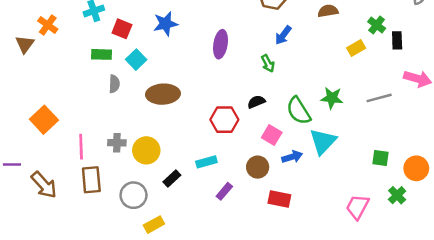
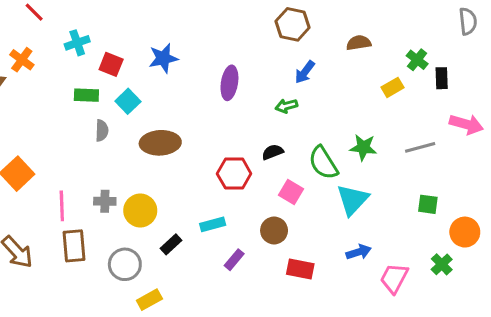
green arrow: (268, 63) -> (286, 106), turned 102
blue arrow: (292, 157) -> (359, 252), moved
green square: (380, 158) -> (428, 204), moved

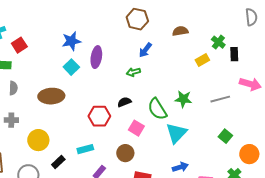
blue star: (163, 58) -> (71, 41), moved
red square: (111, 64) -> (19, 45), turned 35
cyan square: (128, 101) -> (71, 67), moved
gray cross: (105, 201) -> (11, 120), moved
green square: (428, 204) -> (225, 136), turned 32

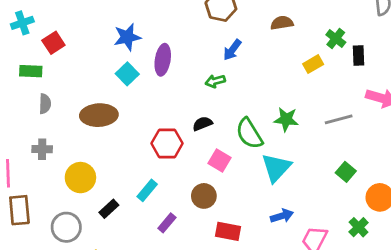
cyan rectangle: (85, 149) -> (147, 190), turned -35

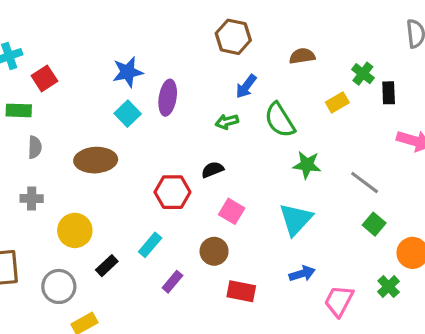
gray line: (339, 119) -> (365, 182), moved, turned 52
green semicircle: (249, 134) -> (280, 120), moved

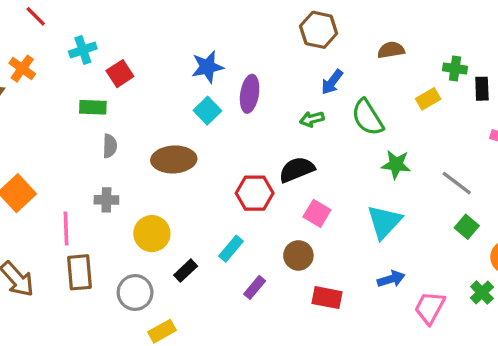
green cross: (363, 74) -> (455, 69), turned -30
black semicircle: (212, 170) -> (297, 170), size x1.5

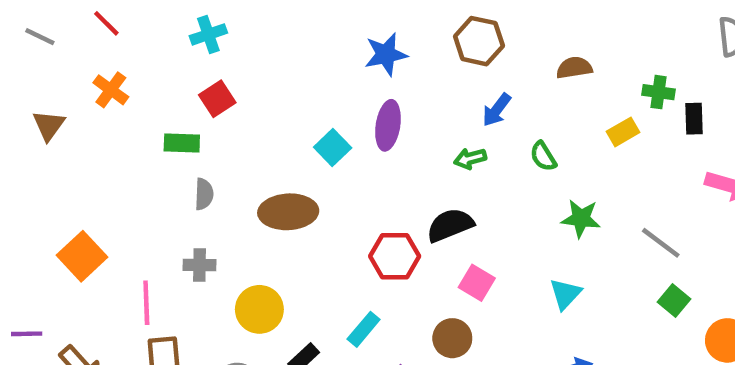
cyan cross: (83, 50) -> (208, 34), moved
blue star: (207, 67) -> (386, 54), moved
orange cross: (22, 69) -> (111, 90), moved
green semicircle: (367, 117) -> (543, 156), size x0.6
cyan triangle: (384, 222) -> (565, 294), size x0.7

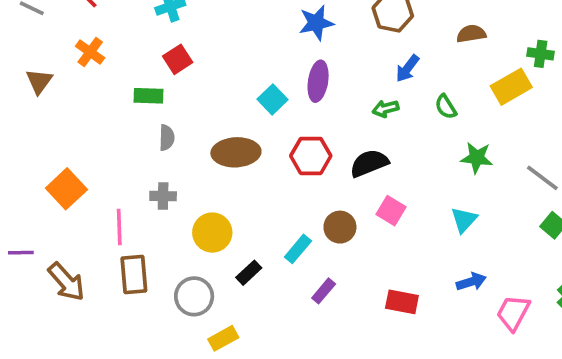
yellow rectangle: (623, 132) -> (511, 87), size x1.5
red hexagon: (395, 256) -> (311, 156), moved
brown circle: (452, 338) -> (340, 227), moved

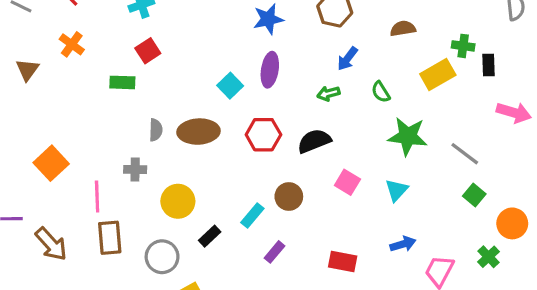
gray semicircle: (167, 138) -> (156, 130), moved
green star: (477, 158) -> (408, 136), size x1.4
pink square: (391, 211) -> (347, 182), moved

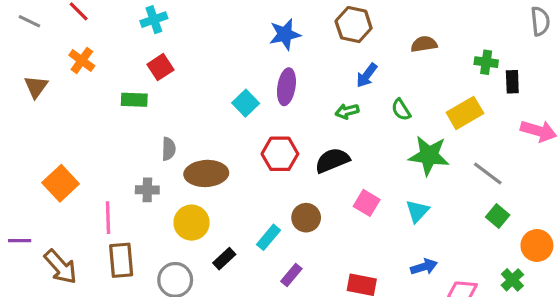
yellow rectangle: (438, 74) -> (465, 113), moved
brown ellipse: (198, 132) -> (206, 173), moved

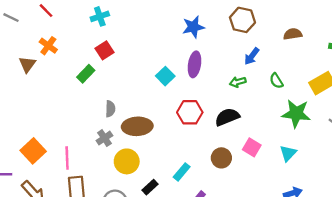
brown triangle: (36, 87) -> (27, 64), moved
green rectangle: (134, 100) -> (86, 74), turned -48
orange square: (61, 183) -> (33, 151), moved
gray cross: (147, 190) -> (104, 138), moved, turned -35
brown circle: (306, 218) -> (221, 158), moved

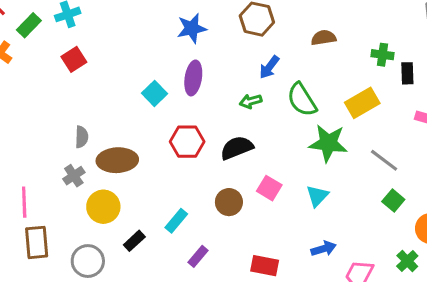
green rectangle: (86, 74) -> (29, 25), moved
green semicircle: (276, 81) -> (302, 100), size x1.6

